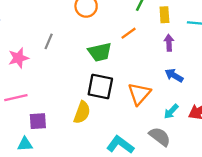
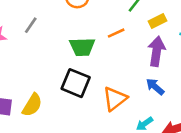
yellow rectangle: (164, 15) -> (158, 21), turned 56
purple arrow: (169, 43) -> (156, 51), size x1.6
yellow semicircle: (82, 112) -> (32, 105), moved

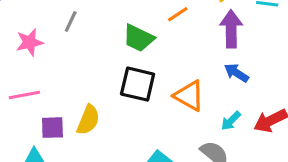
green trapezoid: (82, 47) -> (139, 38), turned 36
orange triangle: (115, 99) -> (189, 96), turned -44

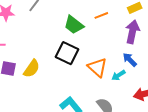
cyan arrow: (231, 121) -> (118, 75), moved

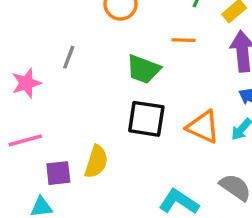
orange line: (101, 15) -> (184, 40), turned 40

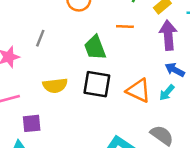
green trapezoid: (143, 69) -> (95, 48), turned 48
yellow semicircle: (96, 162) -> (55, 85), moved, turned 65

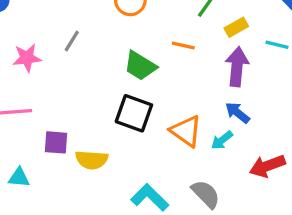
green trapezoid: (95, 48) -> (140, 66), turned -48
yellow semicircle: (55, 85) -> (92, 160), moved
purple square: (32, 123) -> (56, 142), moved

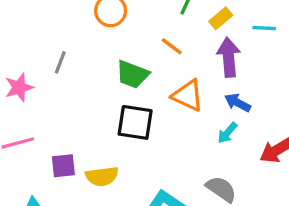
orange line: (183, 46) -> (172, 46), turned 35
orange triangle: (186, 131) -> (188, 96), moved

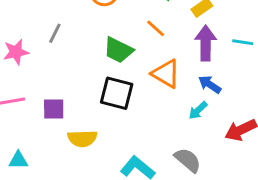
cyan line: (264, 28) -> (243, 42), moved
purple square: (63, 166) -> (54, 109), moved

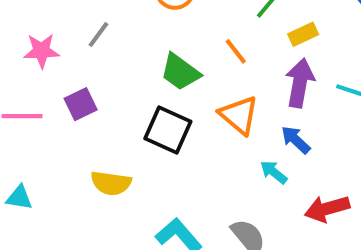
purple square: (54, 109) -> (81, 104), moved, turned -35
cyan arrow: (198, 110) -> (274, 172), turned 72

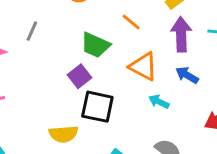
purple square: (81, 104) -> (79, 76), moved
black square: (168, 130) -> (97, 107), moved
cyan arrow: (274, 172) -> (159, 102), moved

